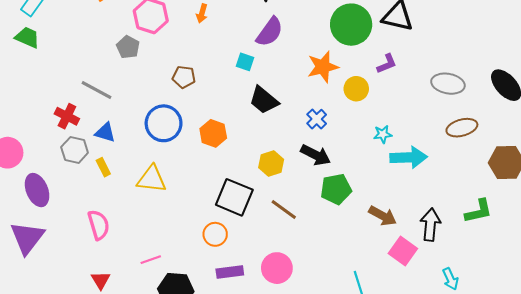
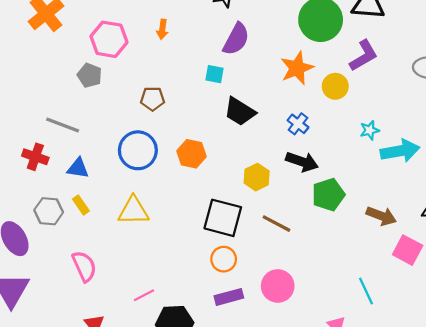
purple L-shape: (387, 64) -> (364, 56), size x1.4
gray hexagon: (75, 150) -> (49, 211), moved
orange circle: (215, 234) -> (224, 259), moved

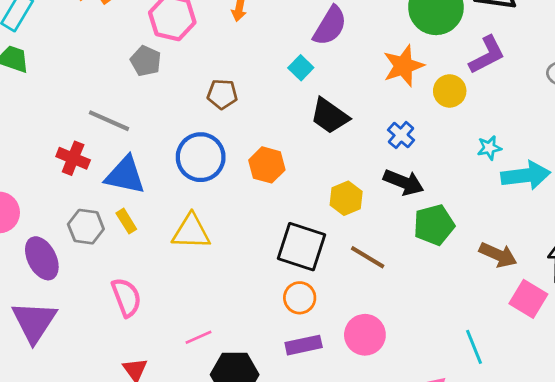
cyan square: (214, 74) -> (301, 68), turned 30
blue triangle: (78, 168) -> (125, 175), size x1.5

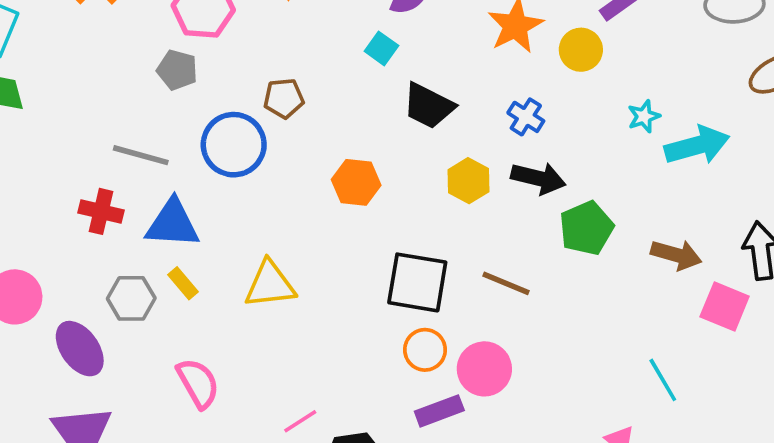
blue circle: (201, 157) -> (234, 145), moved
yellow hexagon: (346, 198) -> (468, 181), moved
pink circle: (365, 335) -> (484, 369), moved

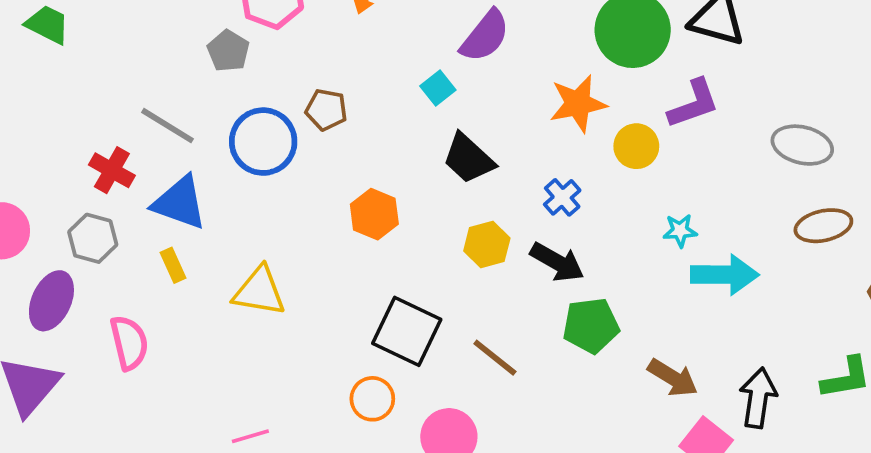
gray hexagon: (131, 298) -> (93, 238), moved
purple ellipse: (80, 349) -> (51, 301), turned 44
orange circle: (425, 350) -> (372, 399), moved
pink semicircle: (198, 383) -> (129, 343), moved

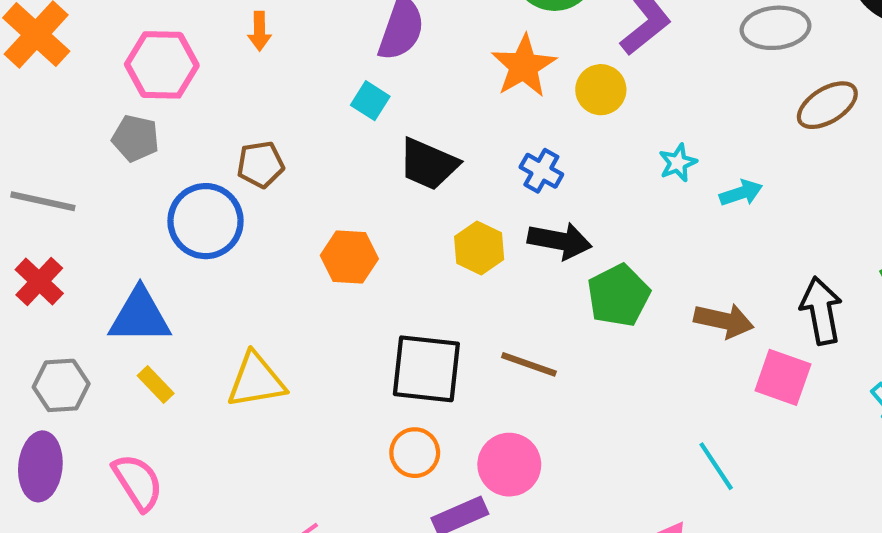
gray line: (168, 126) -> (43, 201), moved
red cross: (112, 170) -> (39, 282), moved, turned 33
cyan arrow: (725, 275) -> (741, 193), size x0.6

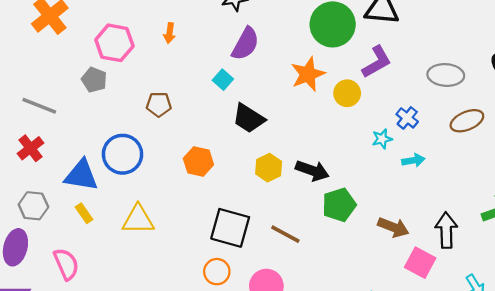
blue cross: (541, 171) -> (407, 118), moved
blue circle: (206, 221) -> (123, 154), moved

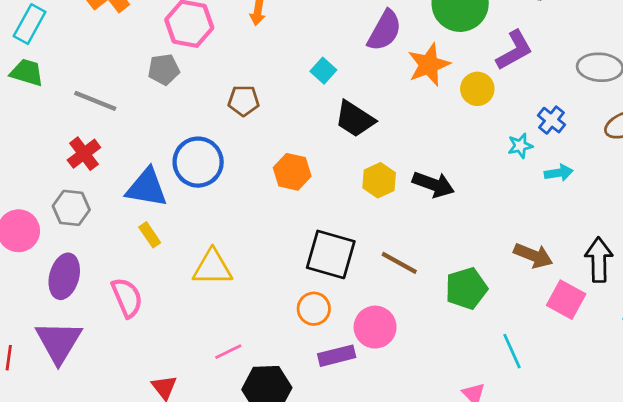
purple semicircle: (245, 44) -> (385, 31), moved
gray pentagon: (94, 80) -> (164, 69), turned -30
green pentagon: (339, 205) -> (466, 288), moved
gray hexagon: (33, 206) -> (71, 208), moved
yellow triangle: (138, 220) -> (212, 267), moved

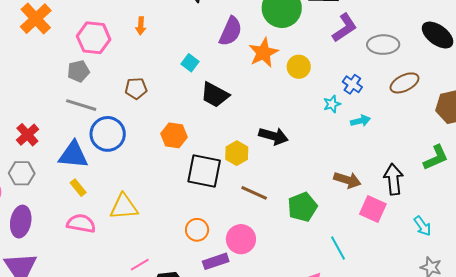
purple L-shape: (514, 50) -> (345, 28), moved
gray line: (95, 101) -> (81, 105), moved
yellow hexagon: (379, 180) -> (237, 153), moved
black square: (331, 254) -> (204, 171), moved
pink semicircle: (127, 298) -> (81, 223), moved, turned -52

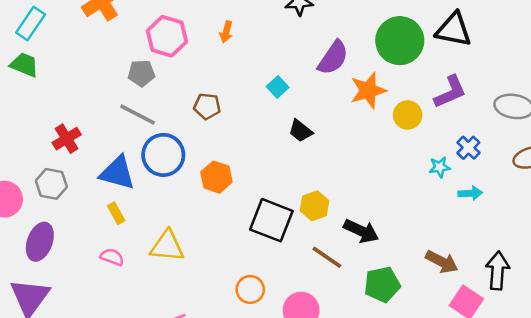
purple L-shape: (345, 28) -> (450, 92), moved
black trapezoid: (215, 95) -> (301, 131), size x0.7
orange hexagon: (174, 135) -> (216, 177), moved
black arrow: (273, 136) -> (361, 231), moved
pink semicircle: (81, 223) -> (112, 257), size x0.7

